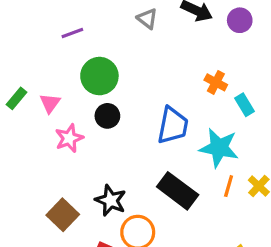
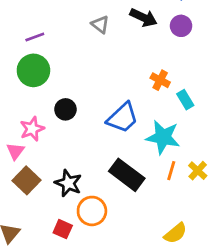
green circle: (99, 76) -> (33, 70), moved
pink triangle: (50, 103) -> (15, 151), moved
blue trapezoid: (173, 125) -> (123, 118), turned 36
brown square: (63, 215) -> (26, 180), moved

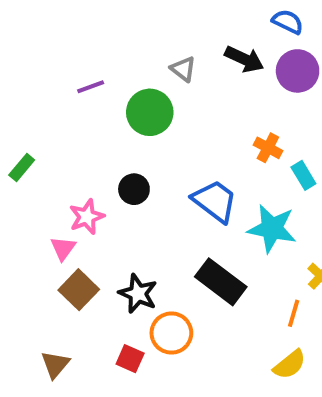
purple circle: (181, 26) -> (298, 71), size x1.4
green circle: (33, 70) -> (150, 112), moved
blue trapezoid: (123, 118) -> (215, 201), turned -100
orange line: (171, 171) -> (294, 313), moved

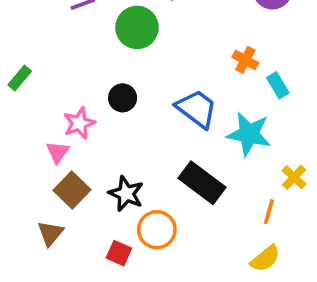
brown triangle: (55, 365) -> (50, 233), moved

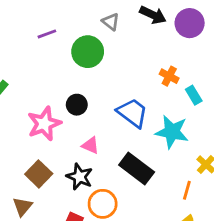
pink star: (79, 123) -> (44, 124), size x1.4
pink triangle: (58, 152) -> (90, 145), moved, turned -42

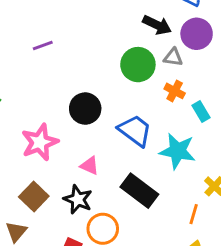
gray triangle: (111, 22) -> (173, 57), moved, turned -30
green circle: (88, 52) -> (138, 65), moved
black circle: (77, 105) -> (85, 109), moved, size x1.4

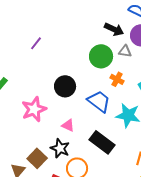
purple line: (43, 45) -> (36, 43), turned -32
orange cross: (175, 91) -> (117, 79), moved
brown square: (34, 196) -> (37, 158), moved

